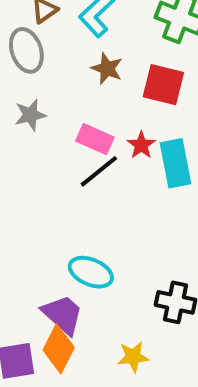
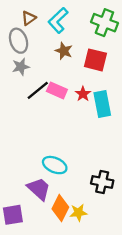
gray star: (30, 115) -> (21, 67), moved
black line: (99, 171) -> (38, 90), moved
orange diamond: (59, 349) -> (60, 208), moved

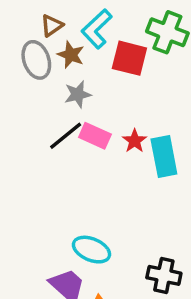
brown star: (64, 51) -> (71, 55), moved
red square: (95, 60) -> (129, 58), moved
gray star: (21, 67) -> (78, 94), moved

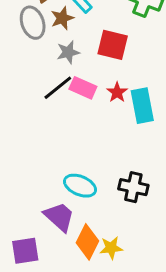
brown star: (71, 55) -> (62, 18), turned 30
red square: (129, 58) -> (113, 45), moved
black cross: (164, 275) -> (133, 187), moved

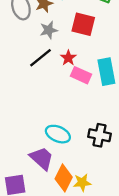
pink rectangle: (83, 88) -> (81, 75), moved
red star: (117, 92) -> (68, 58), moved

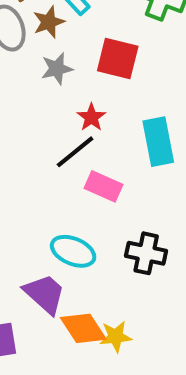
black line: (41, 58) -> (75, 152), moved
pink rectangle: (81, 75) -> (103, 186), moved
orange diamond: (64, 178) -> (83, 328), turned -60

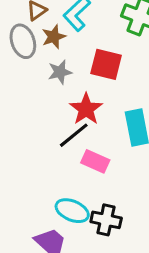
red star: (91, 117) -> (86, 109), size x1.5
black cross: (146, 253) -> (106, 220), moved

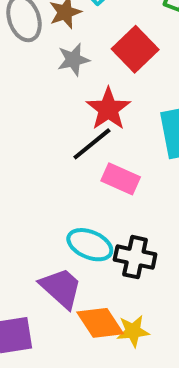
red square: (106, 64) -> (135, 49), turned 32

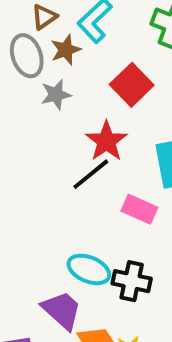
gray star: (73, 60) -> (56, 95), moved
pink rectangle: (121, 179) -> (139, 209), moved

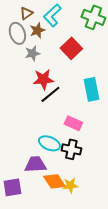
red star: (106, 141) -> (43, 79), moved, turned 30
pink rectangle: (139, 209) -> (73, 123), moved
purple trapezoid: (62, 310) -> (35, 164), turned -45

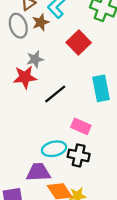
gray star: (32, 53) -> (35, 59), moved
red star: (43, 79) -> (25, 77), moved
cyan ellipse: (49, 143) -> (54, 149), turned -35

